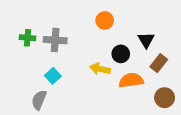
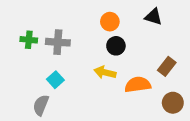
black triangle: (146, 40) -> (153, 17), moved, turned -42
black circle: (121, 54) -> (116, 46), moved

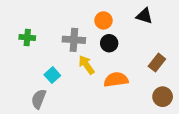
gray cross: (58, 42) -> (74, 40), moved
yellow arrow: (105, 72) -> (86, 65), moved, turned 42
orange semicircle: (138, 85) -> (116, 80), moved

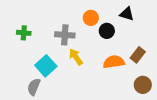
black circle: (109, 43) -> (107, 31), moved
cyan square: (52, 75) -> (46, 66), size x1.5
orange semicircle: (116, 80) -> (114, 62), moved

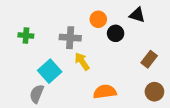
orange semicircle: (114, 62) -> (105, 92), moved

